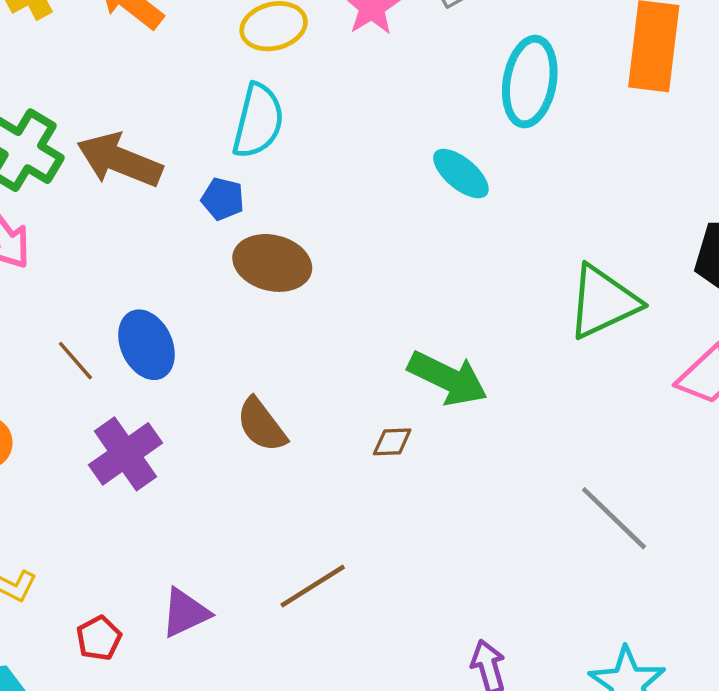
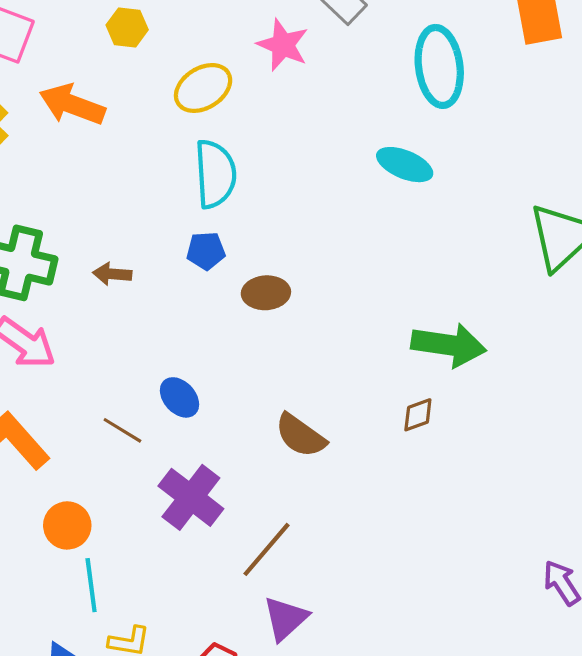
brown arrow: (120, 160) -> (112, 274), moved, size x0.5
brown ellipse: (272, 263) -> (266, 293), size x0.7
blue ellipse: (146, 345) -> (180, 397), size x0.7
brown line: (313, 586) -> (266, 549), moved

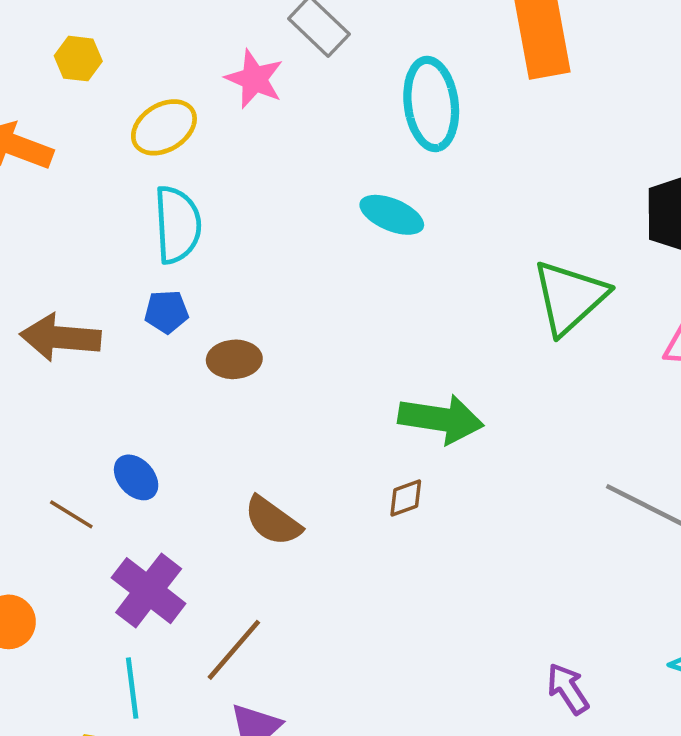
brown arrow: (112, 274) -> (60, 337), size x1.8
cyan line: (91, 585) -> (132, 688), moved

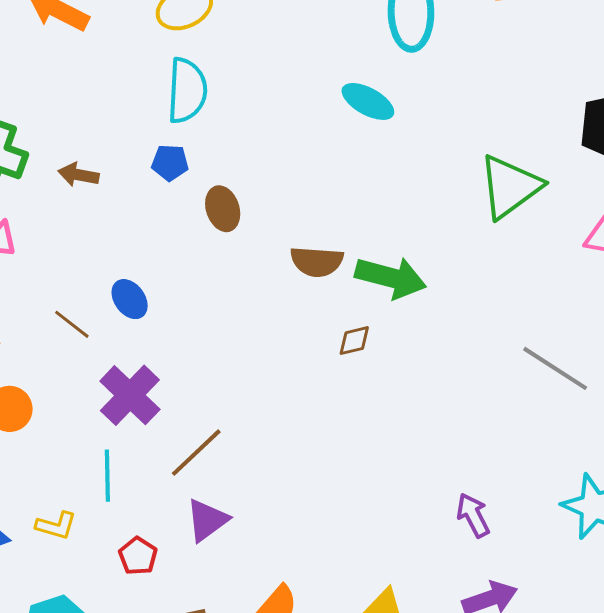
brown arrow: (60, 337) -> (79, 175), size x0.6
brown ellipse: (234, 359) -> (223, 209), turned 69
brown semicircle: (273, 521) -> (317, 262), moved, turned -38

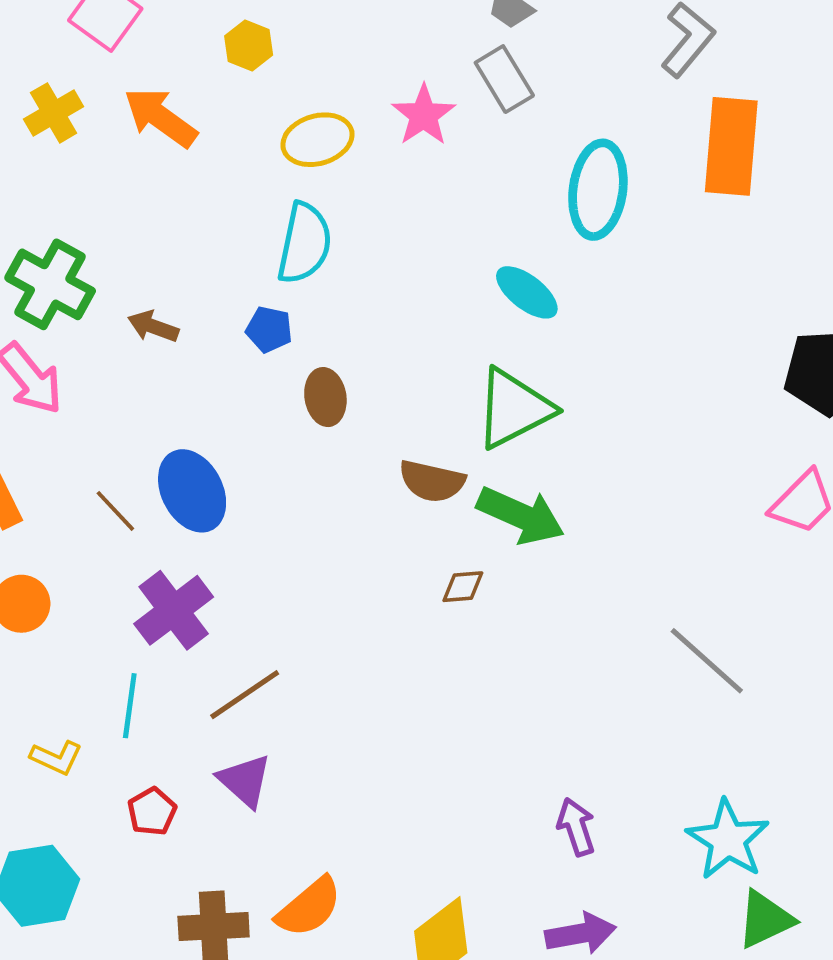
green triangle: (510, 187) -> (514, 409), moved
blue ellipse: (130, 299) -> (192, 491), size x1.6
purple triangle: (207, 520) -> (245, 781), turned -51

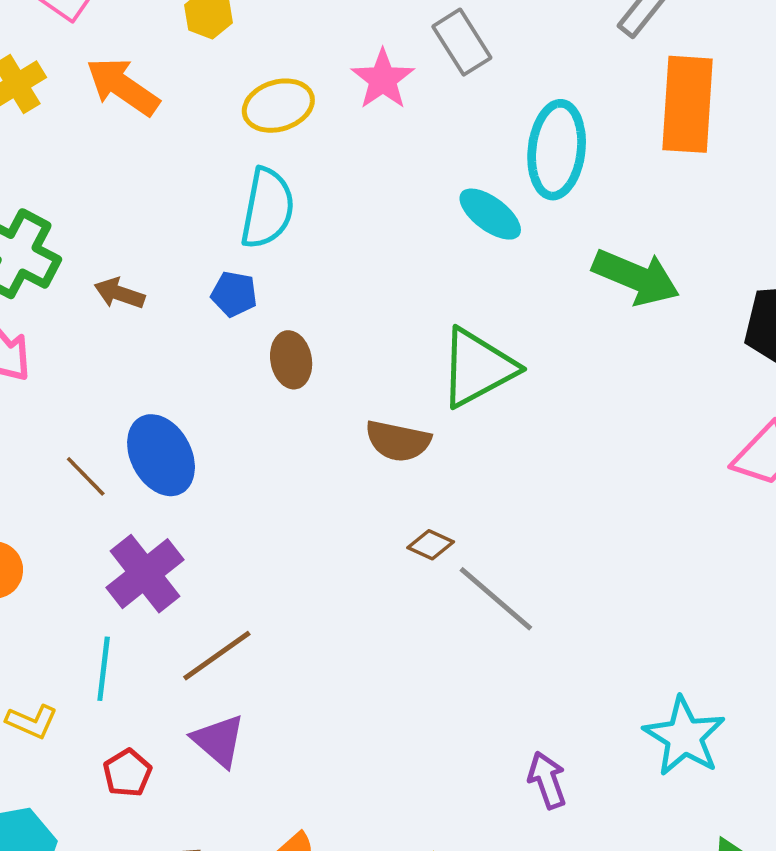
cyan ellipse: (527, 292) -> (490, 214), moved
green arrow: (521, 515) -> (636, 277), moved
brown diamond: (463, 587) -> (431, 545), turned 30
gray line: (707, 661) -> (496, 599), moved
cyan star: (728, 840) -> (684, 736), moved

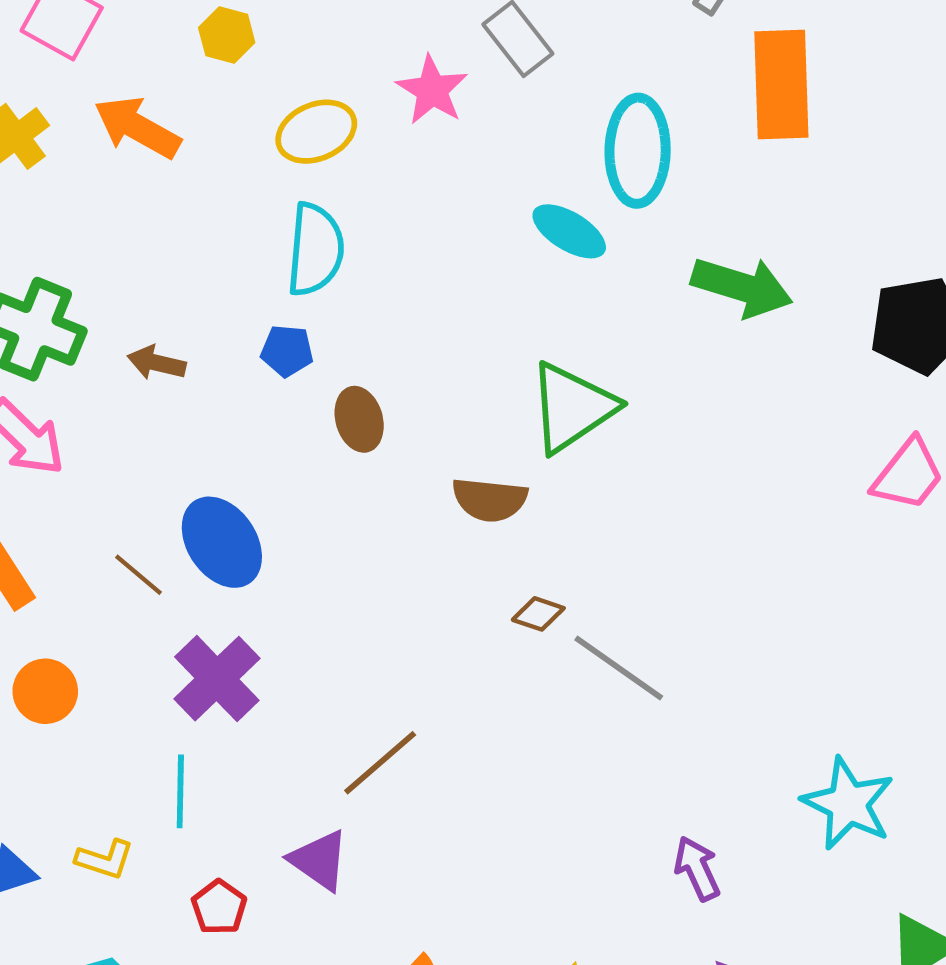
brown line: (217, 656) -> (380, 763), moved

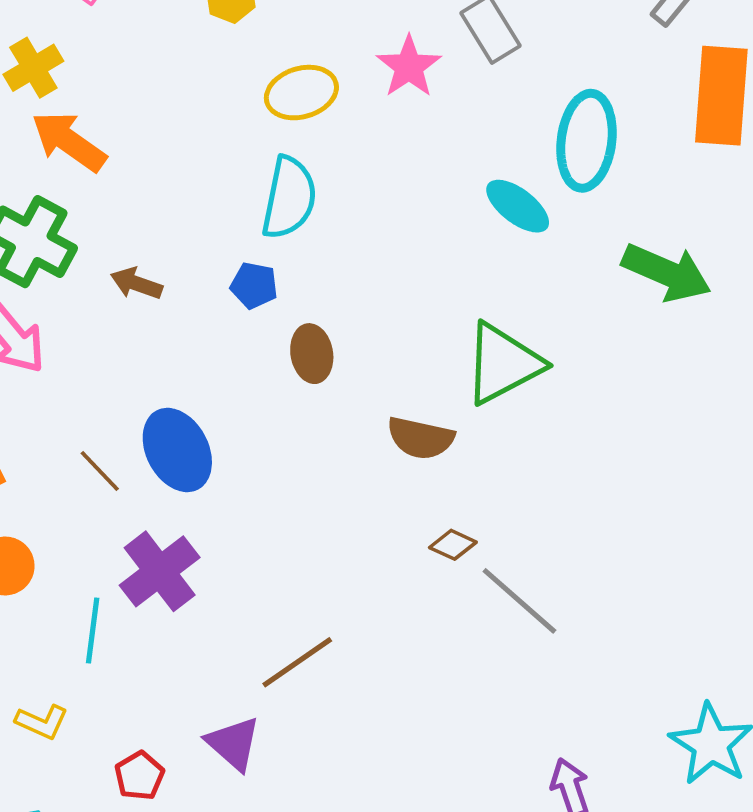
orange arrow: (137, 127) -> (69, 141), moved
cyan line: (180, 791) -> (93, 630), moved

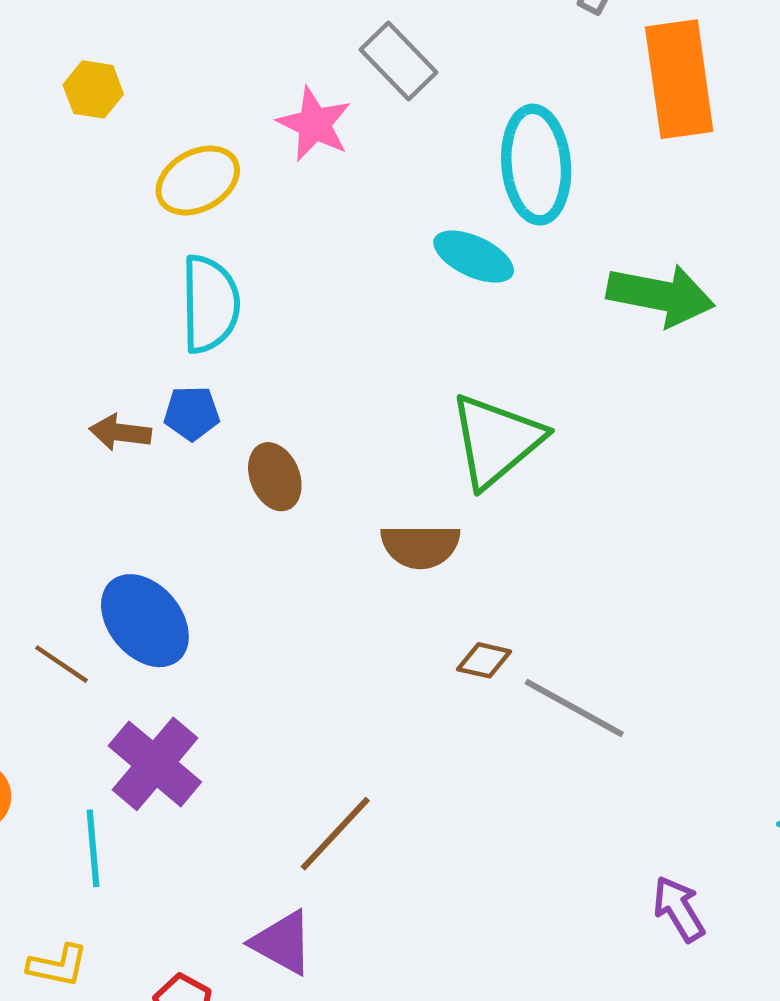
brown arrow: (136, 283) -> (120, 432), moved

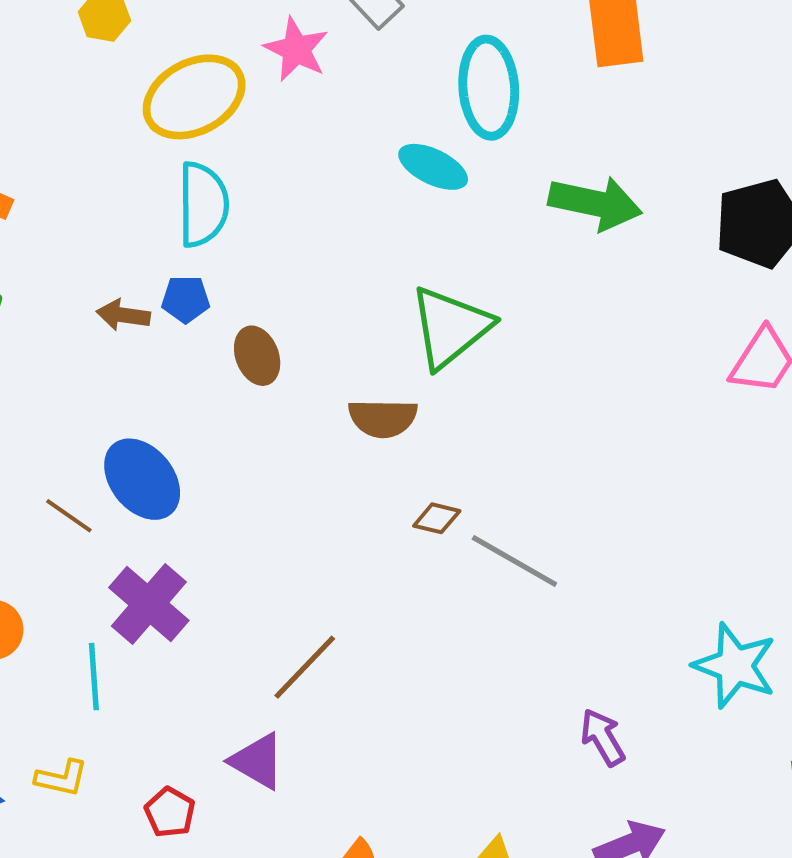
yellow ellipse: (198, 180) -> (194, 97), size x1.4

